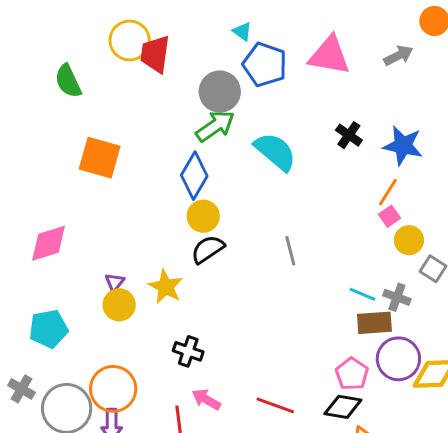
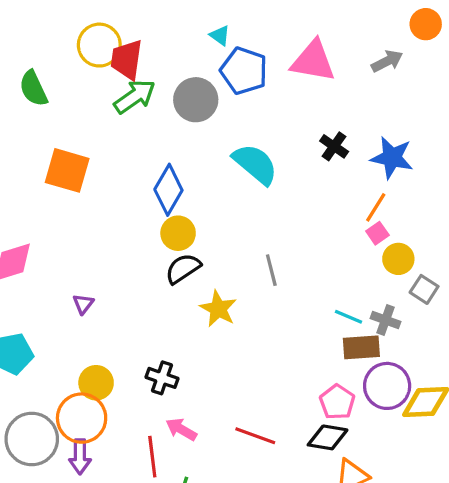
green arrow: (215, 126) -> (135, 97), moved
yellow star: (166, 287) -> (218, 309), moved
yellow circle: (119, 305) -> (96, 383), moved

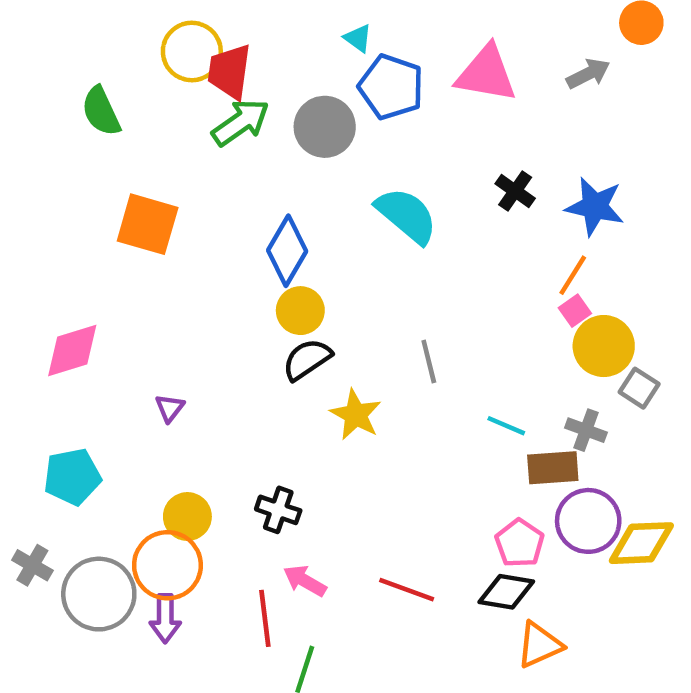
yellow circle: (398, 259) -> (604, 346), size x1.4
cyan line: (349, 317) -> (506, 426), moved

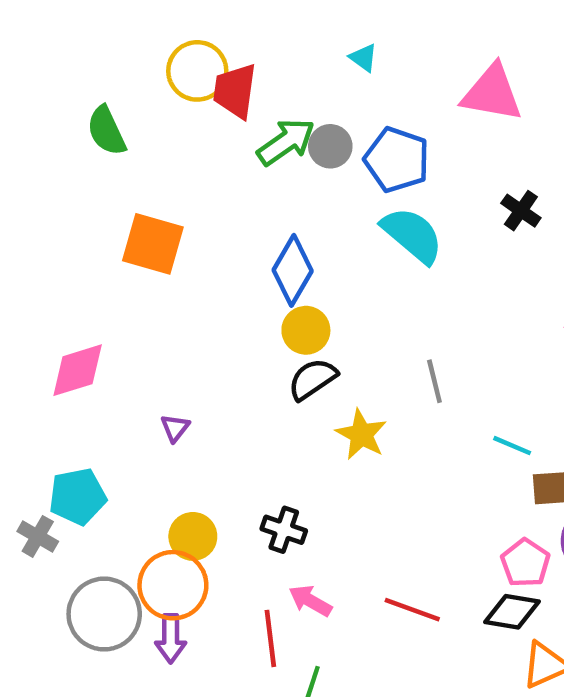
blue pentagon: (391, 87) -> (397, 160), moved
green arrow: (241, 122) -> (286, 142), moved
gray circle: (325, 127) -> (330, 146), size x0.7
gray cross: (32, 565) -> (38, 536), moved

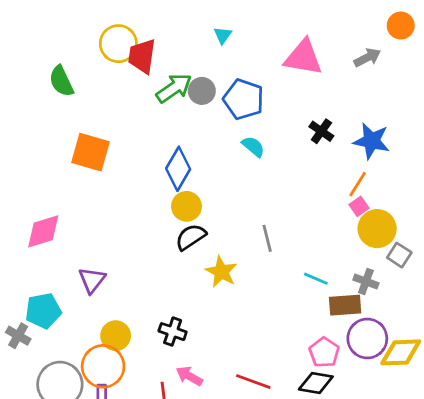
cyan triangle: (364, 58) -> (223, 35), turned 30
cyan semicircle: (412, 235) -> (253, 147), size x0.6
purple triangle: (175, 428) -> (92, 280), moved, size x1.5

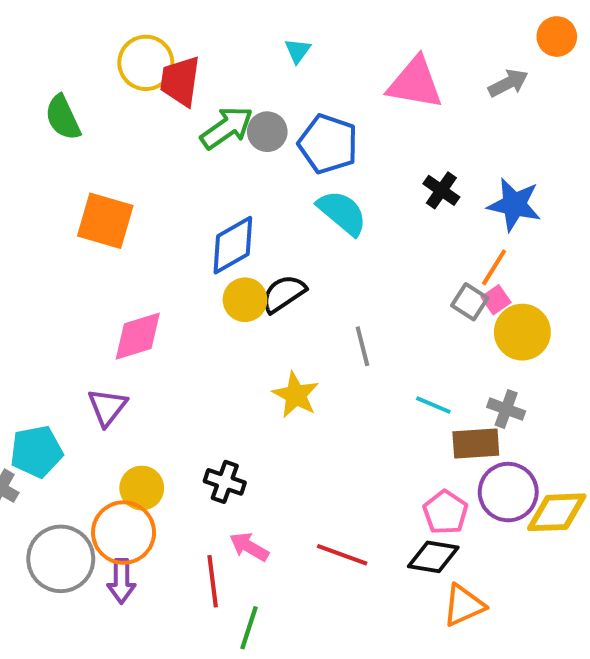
cyan semicircle: (253, 147) -> (342, 213), size x1.5
blue diamond: (178, 169) -> (233, 245), turned 30
pink diamond: (43, 231) -> (138, 336), moved
black semicircle: (191, 237) -> (283, 294), moved
gray square: (399, 255) -> (470, 302), moved

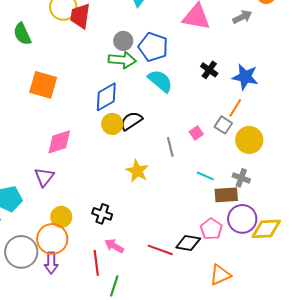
green arrow: (227, 128) -> (122, 60), moved, turned 40
pink square: (496, 300) -> (196, 133), moved
black diamond: (433, 557) -> (188, 243), moved

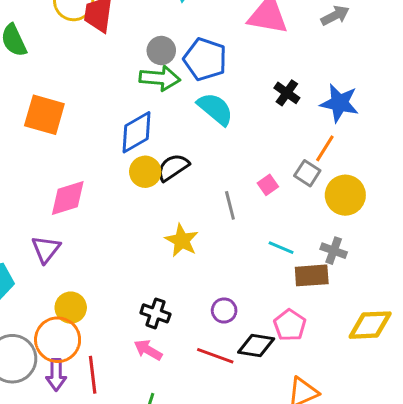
black cross: (102, 214) -> (155, 313), moved
purple circle: (242, 219) -> (224, 310), moved, size x0.6
red line: (96, 263) -> (93, 375), moved

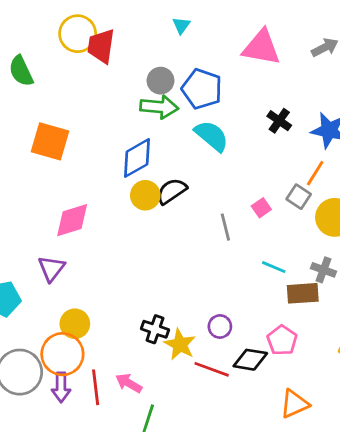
yellow star: (182, 240) -> (180, 344), moved
pink arrow: (148, 350) -> (129, 383), moved

